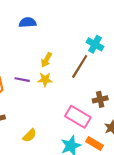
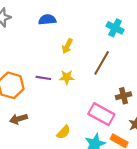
cyan cross: (95, 44) -> (115, 28), moved
yellow arrow: (46, 60) -> (67, 46), moved
yellow semicircle: (30, 135) -> (64, 132), moved

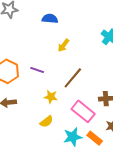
brown line: (102, 63) -> (73, 78), moved
yellow star: (67, 77) -> (51, 97), moved

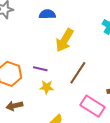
yellow arrow: (63, 45) -> (65, 40), size x1.6
yellow star: (51, 97) -> (47, 87), moved

